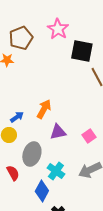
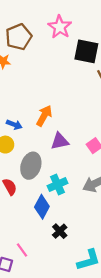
blue arrow: (17, 117) -> (14, 125), turned 56
cyan cross: (56, 171) -> (58, 185), turned 30

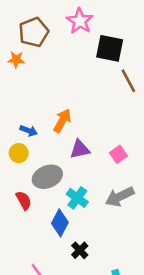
gray ellipse: (31, 166) -> (47, 177), turned 50
cyan cross: (58, 185) -> (77, 198), turned -30

